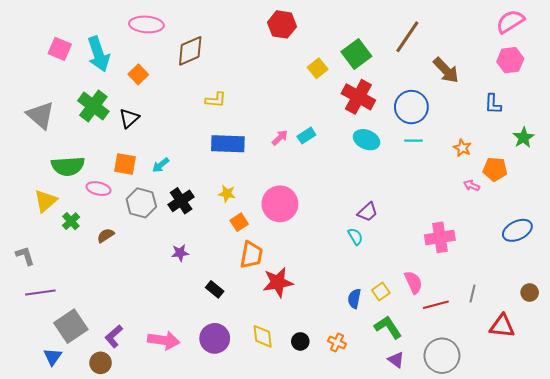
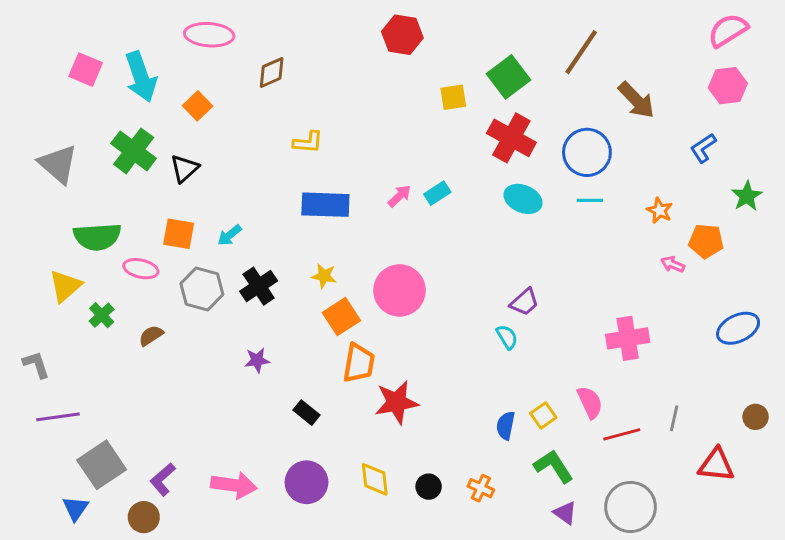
brown diamond: (190, 51) -> (272, 72), size x0.7
yellow square: (318, 68) -> (453, 97), turned 30
blue L-shape: (493, 104) -> (703, 148), turned 55
orange square: (239, 222) -> (341, 317), size x1.4

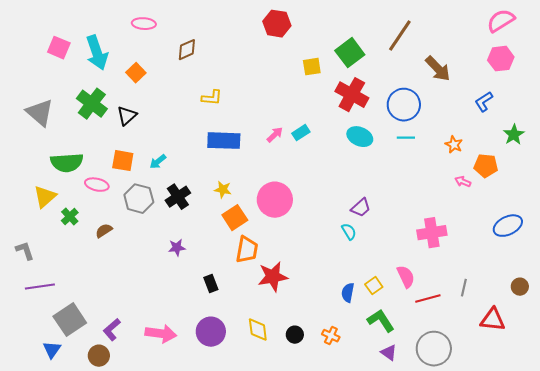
pink ellipse: (209, 35) -> (144, 24), size x0.7
black rectangle: (307, 413) -> (211, 284), turned 30

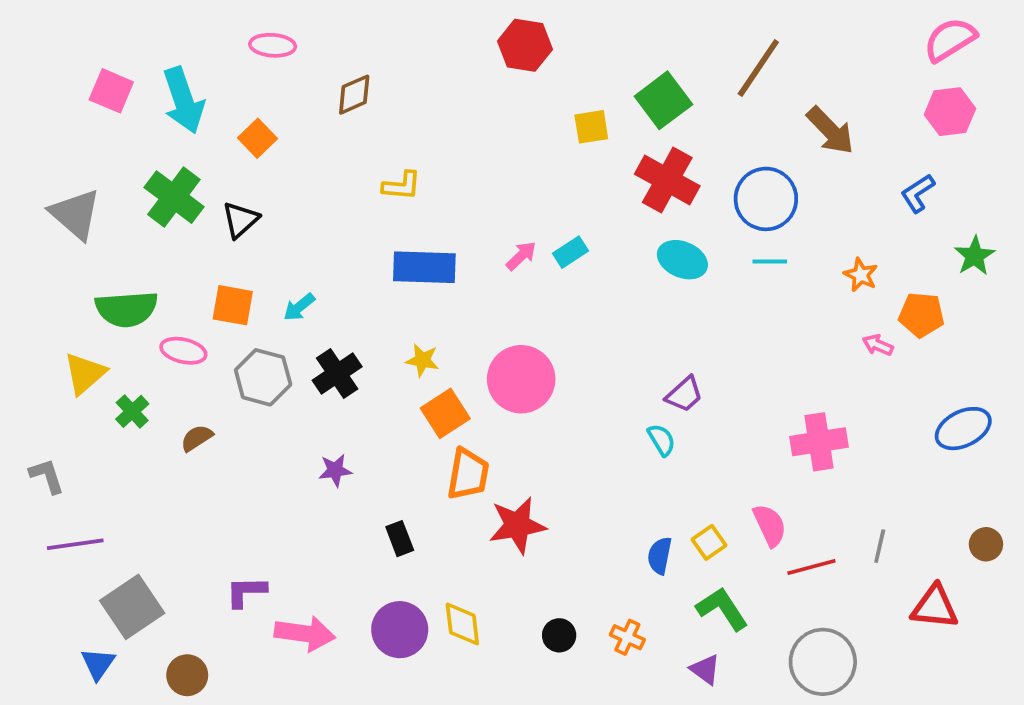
purple L-shape: (112, 330) -> (246, 592), moved, turned 40
yellow diamond: (258, 330) -> (462, 624), moved
purple triangle: (389, 353) -> (705, 669), moved

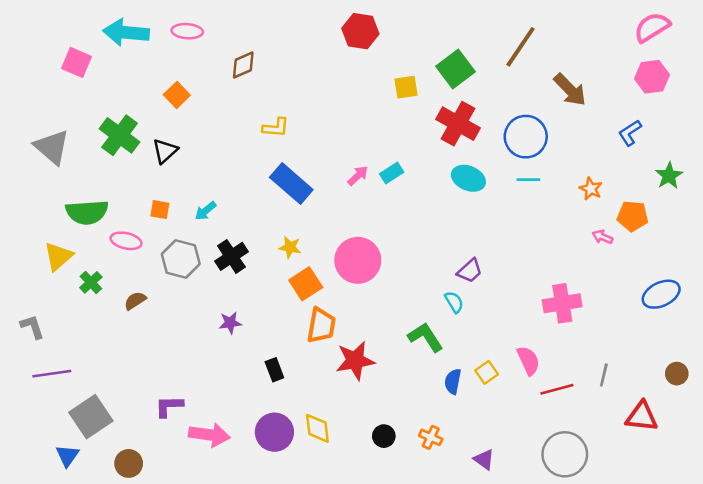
cyan arrow: (183, 100) -> (126, 32), moved, turned 114
blue rectangle: (424, 267) -> (291, 184), turned 39
orange square: (233, 305) -> (160, 210), size x0.7
green L-shape: (722, 609) -> (425, 337), moved

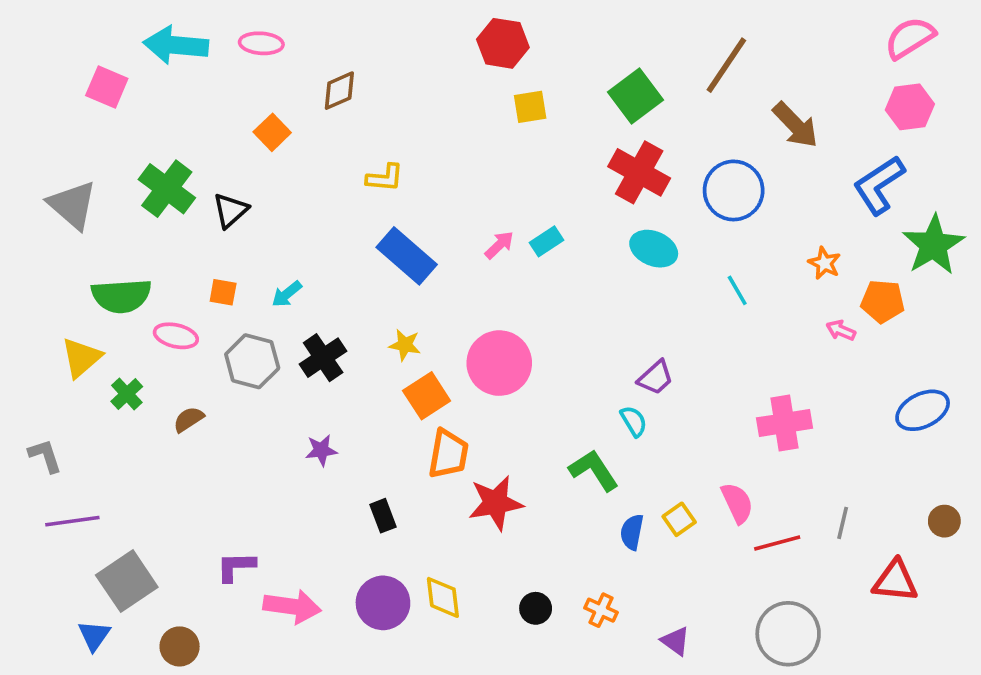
yellow square: (406, 87) -> (530, 107), moved
orange square: (177, 95) -> (272, 132), moved
blue L-shape: (630, 133) -> (879, 185), size x1.6
green star: (669, 176) -> (933, 245), size x1.6
cyan line: (528, 180) -> (737, 290), moved, turned 60

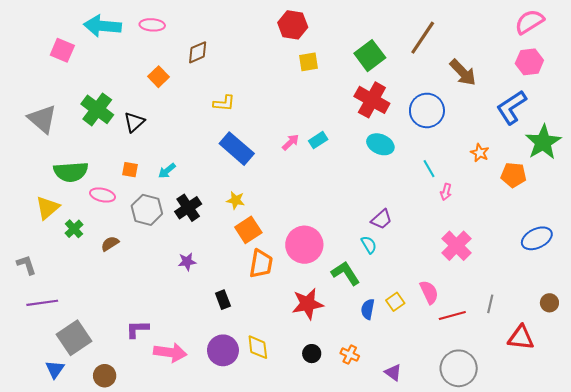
pink arrow: (841, 330) -> (446, 192), moved, turned -98
pink circle: (499, 363) -> (304, 245), moved
pink cross: (784, 423) -> (456, 246), turned -36
red star: (496, 503) -> (308, 304), moved

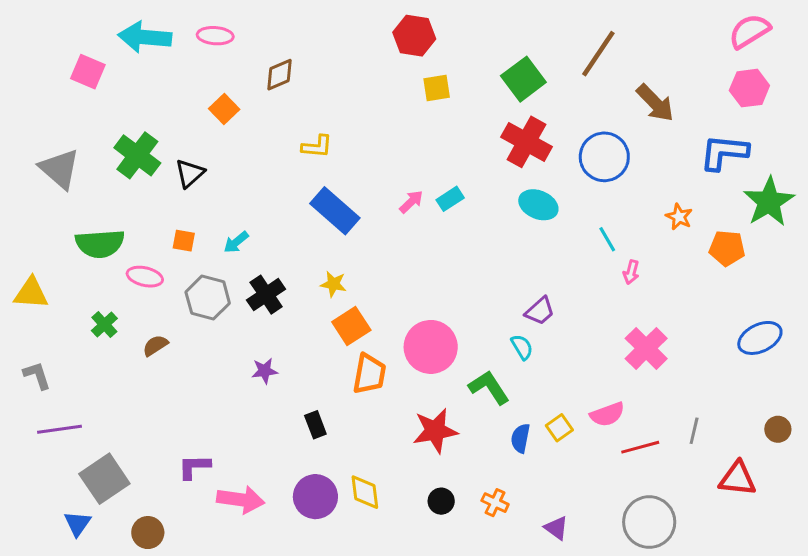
blue L-shape: (511, 107) -> (724, 152), turned 39
yellow triangle: (48, 208) -> (31, 293), moved, turned 45
pink semicircle: (429, 292) -> (607, 414), turned 95

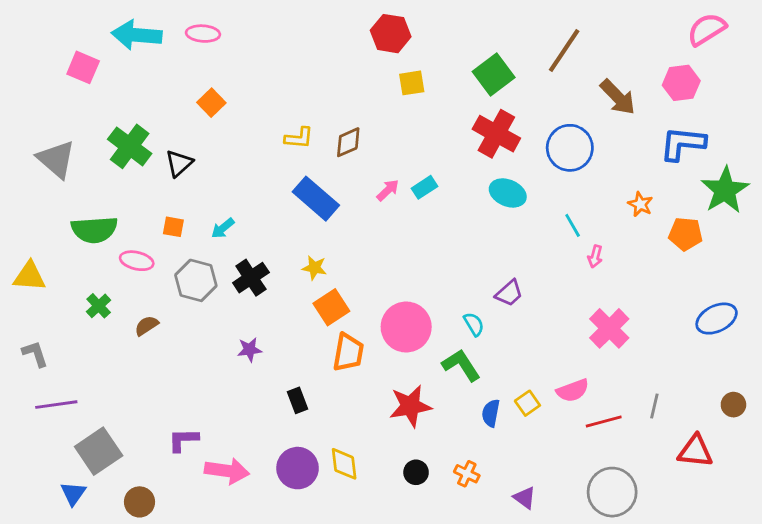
brown diamond: (280, 75) -> (348, 142), moved
pink hexagon: (749, 88) -> (681, 83), moved
cyan semicircle: (522, 347) -> (474, 324), moved

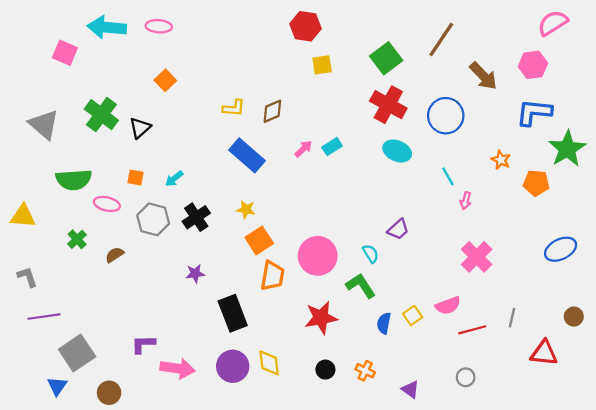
black rectangle: (298, 400) -> (233, 313), size x1.8
gray circle: (612, 492) -> (466, 377), moved, size x0.5

